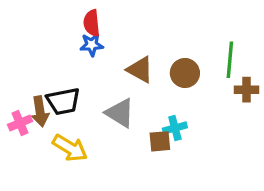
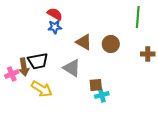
red semicircle: (92, 23) -> (55, 14), turned 126
green line: (230, 60) -> (138, 17), moved
cyan cross: (175, 128) -> (102, 95), moved

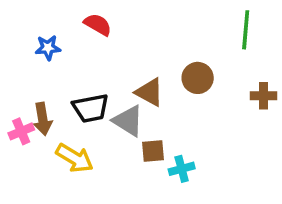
blue star: (55, 27) -> (48, 48), moved
brown triangle: (84, 42) -> (149, 92), moved
black trapezoid: (38, 61) -> (91, 108), moved
brown square: (96, 85) -> (153, 151), moved

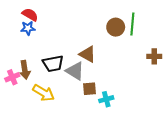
red semicircle: (98, 24) -> (30, 15), moved
green line: (246, 30) -> (132, 24), moved
brown circle: (198, 78) -> (116, 27), moved

